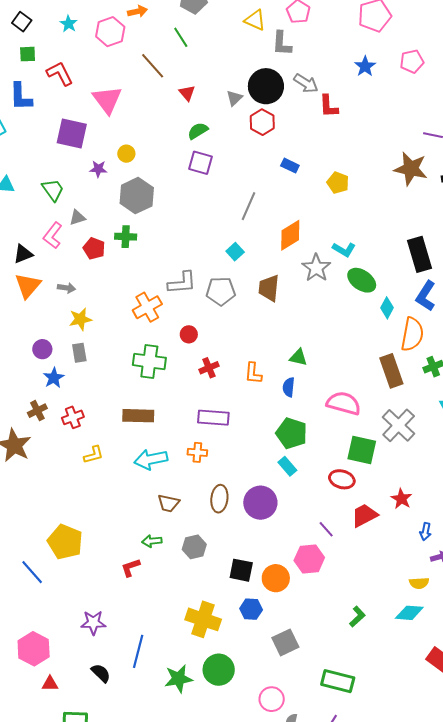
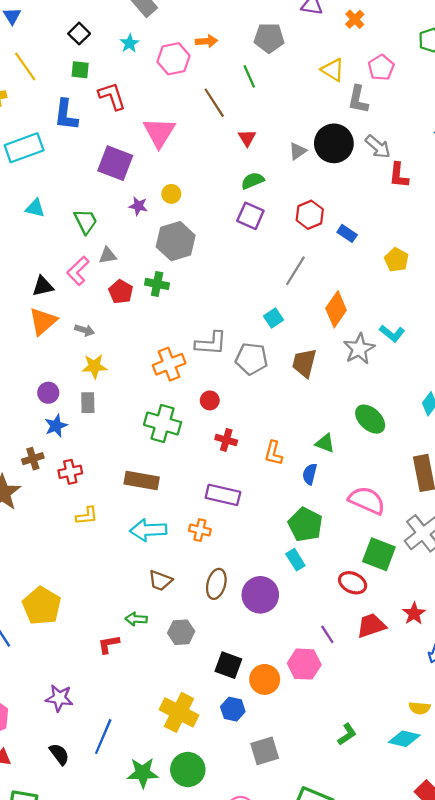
red hexagon: (262, 122) -> (310, 215), moved
orange diamond: (290, 235) -> (336, 309), turned -32
green ellipse: (362, 280) -> (370, 419), moved
red cross: (209, 368) -> (226, 440), turned 30

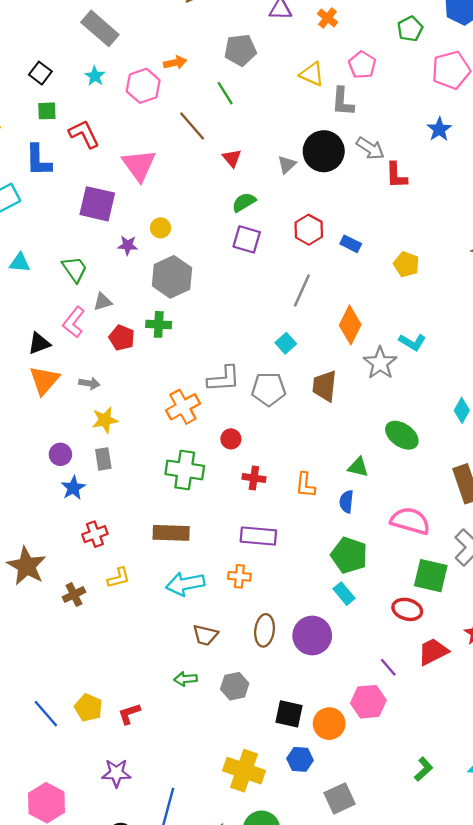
brown cross: (33, 459) -> (74, 595), moved
yellow pentagon: (42, 606) -> (88, 708), moved, size x0.7
red L-shape: (109, 644) -> (129, 714), moved

